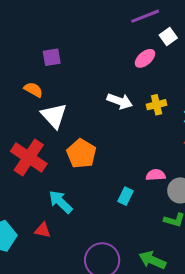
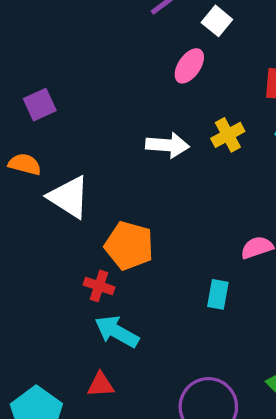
red cross: (29, 158) -> (99, 286), moved, size x0.5

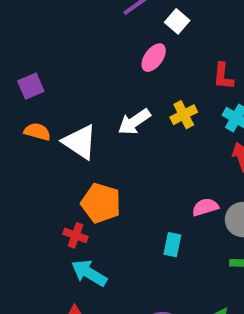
white arrow: (167, 145) -> (134, 122), turned 140
orange semicircle: (25, 164) -> (37, 132), moved
white triangle: (69, 197) -> (80, 142), moved

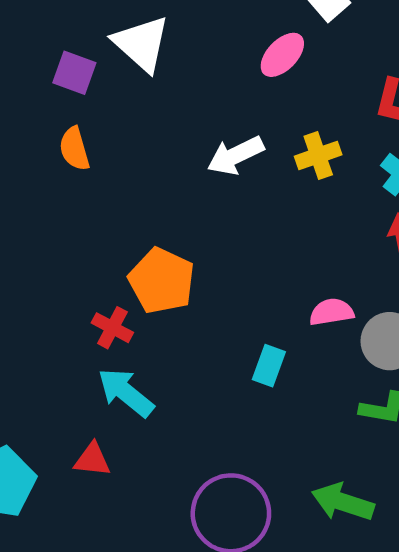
purple square: (31, 86) -> (74, 73), turned 35
orange semicircle: (37, 132) -> (74, 149), turned -130
white triangle: (80, 142) -> (141, 44), moved

